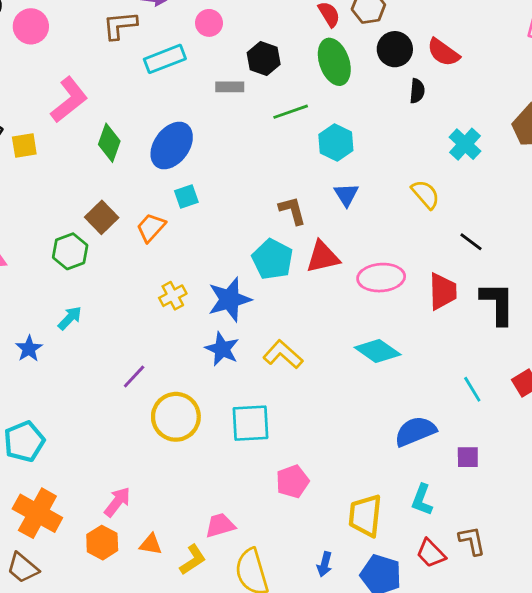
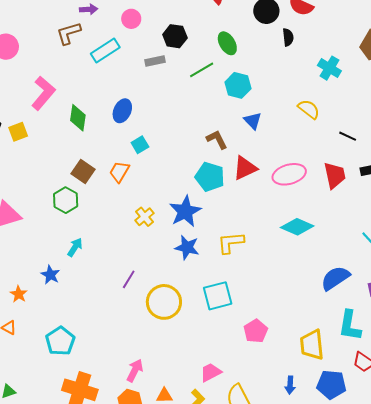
green ellipse: (334, 62) -> (227, 43), moved, size x0.7
blue ellipse: (172, 146) -> (122, 111), size x0.7
yellow L-shape: (283, 354) -> (231, 243), turned -36
cyan L-shape: (422, 500) -> (350, 326), size x1.4

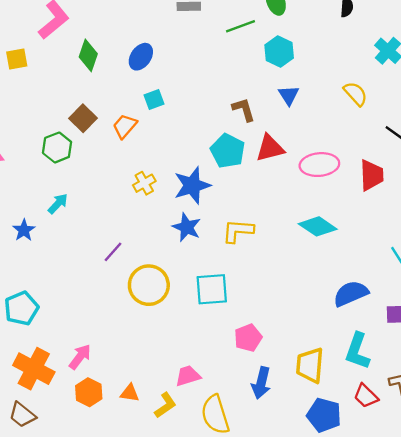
pink arrow: (135, 370) -> (80, 357), moved
blue arrow: (290, 385) -> (261, 383), moved, size x1.5

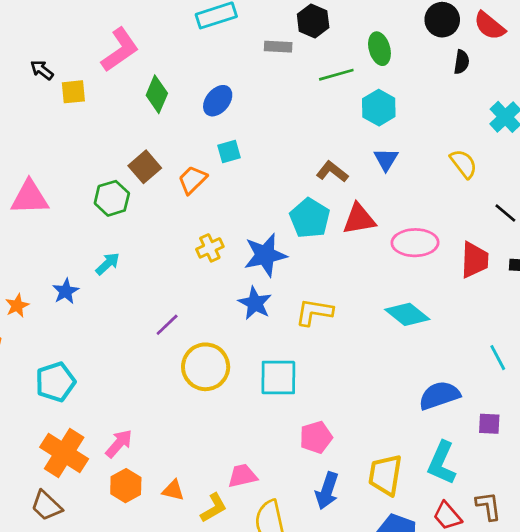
brown L-shape: (244, 110) -> (332, 172), turned -40

